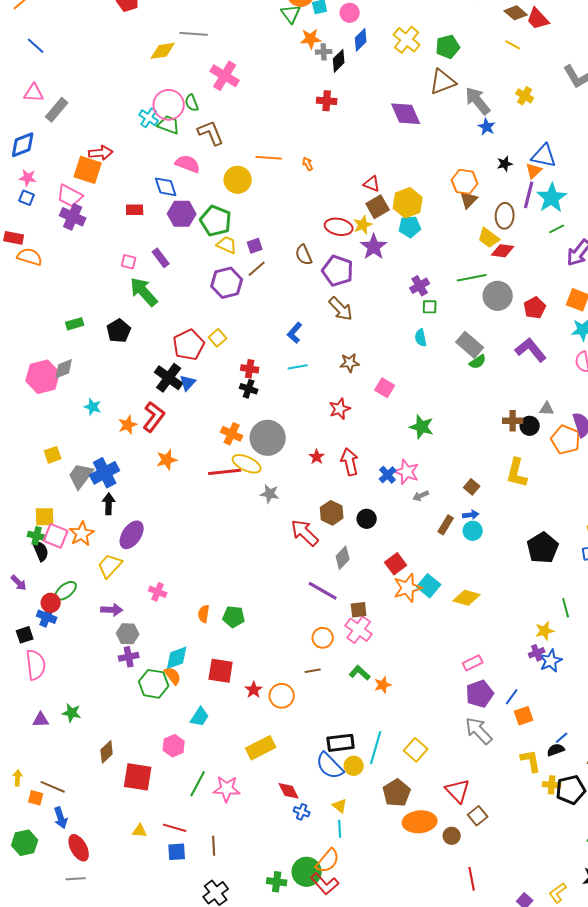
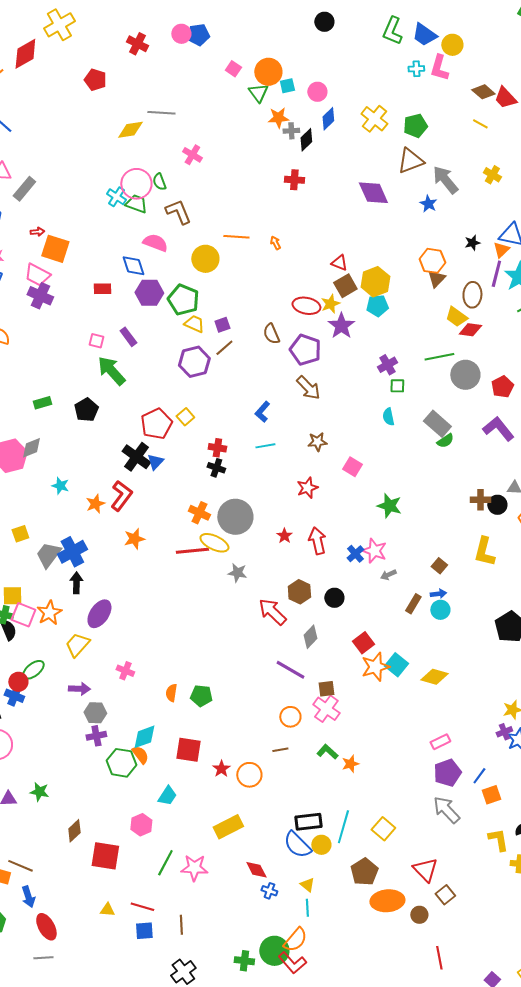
pink cross: (225, 76) -> (192, 155), size x0.7
blue star: (487, 127) -> (428, 204), moved
red arrow: (101, 153) -> (37, 232), moved, size x0.6

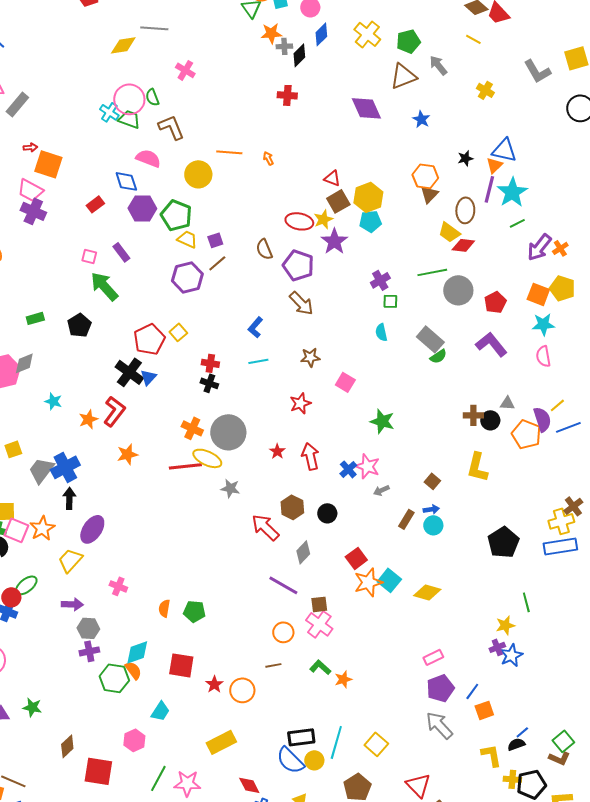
gray arrow: (445, 180) -> (438, 65), moved, size x0.7
red rectangle: (102, 289) -> (95, 204), turned -36

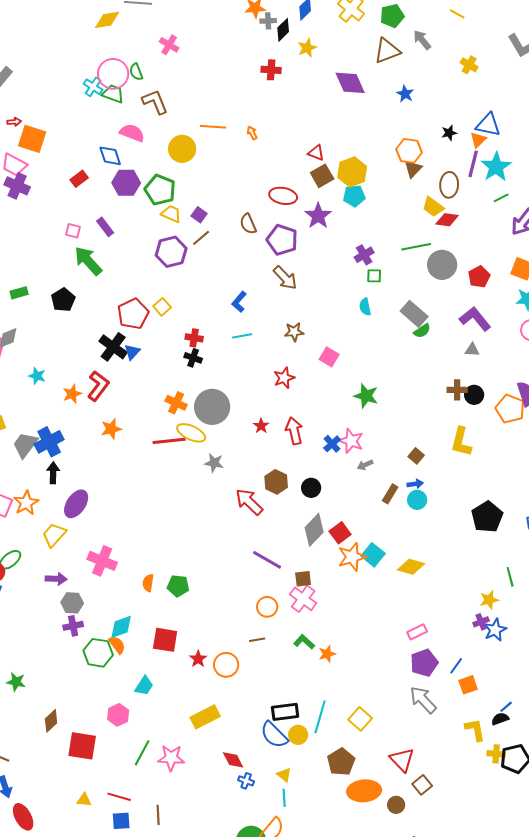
yellow star: (323, 219) -> (307, 48), moved
purple square: (215, 240) -> (199, 215), turned -35
gray triangle: (507, 403) -> (472, 350), moved
gray diamond: (303, 552) -> (314, 530), moved, size x1.4
pink cross: (118, 586) -> (102, 561), size x1.6

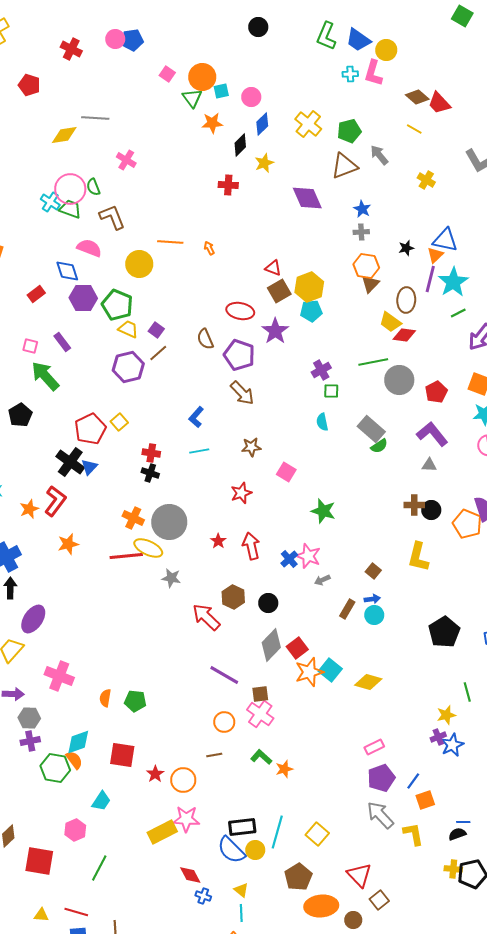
gray cross: (268, 21) -> (361, 232), moved
blue line: (506, 707) -> (463, 822), turned 40
yellow L-shape: (475, 730) -> (413, 834), moved
pink star: (171, 758) -> (186, 819), moved

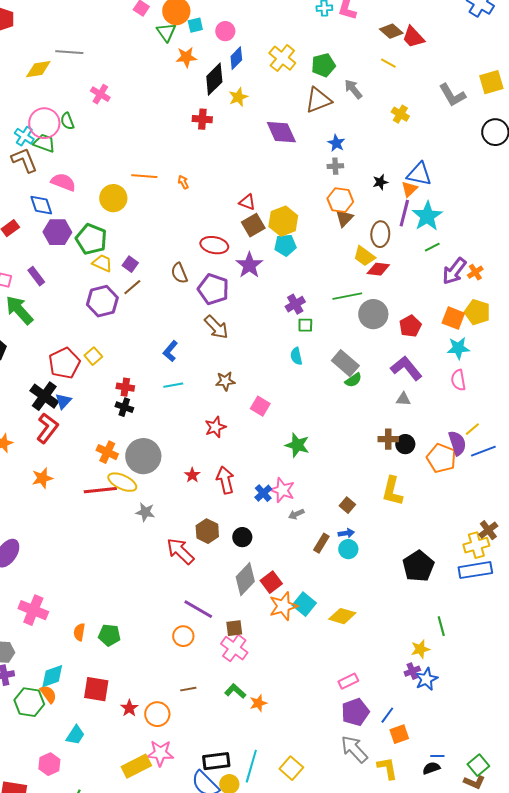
black diamond: (240, 145) -> (214, 79), size x1.4
brown L-shape: (112, 217) -> (24, 160), moved
red L-shape: (55, 501) -> (47, 428), moved
orange circle: (224, 722) -> (183, 636), moved

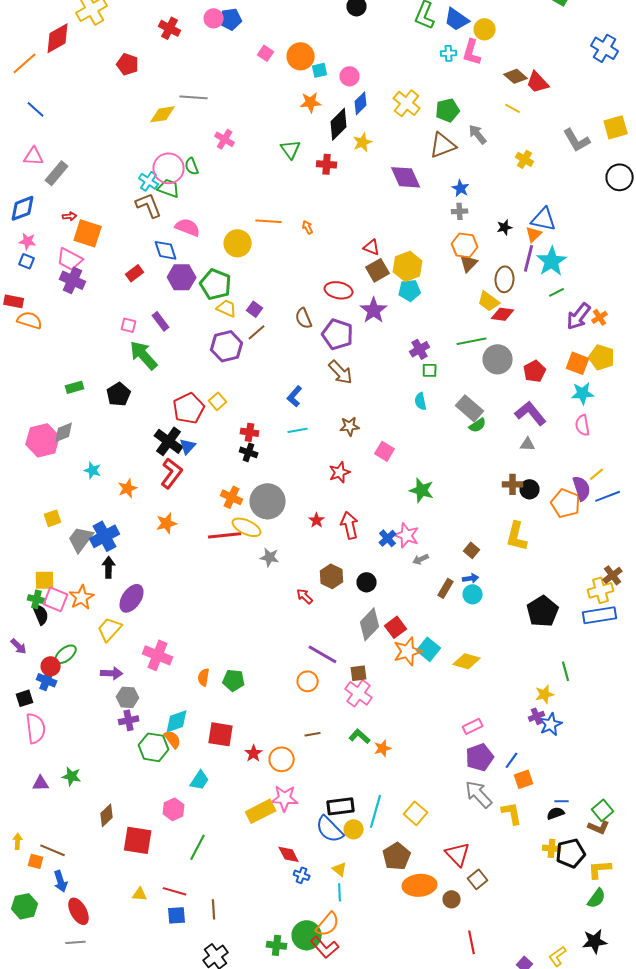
green triangle: (166, 32) -> (291, 149), moved
red arrow: (180, 551) -> (305, 596), size x0.6

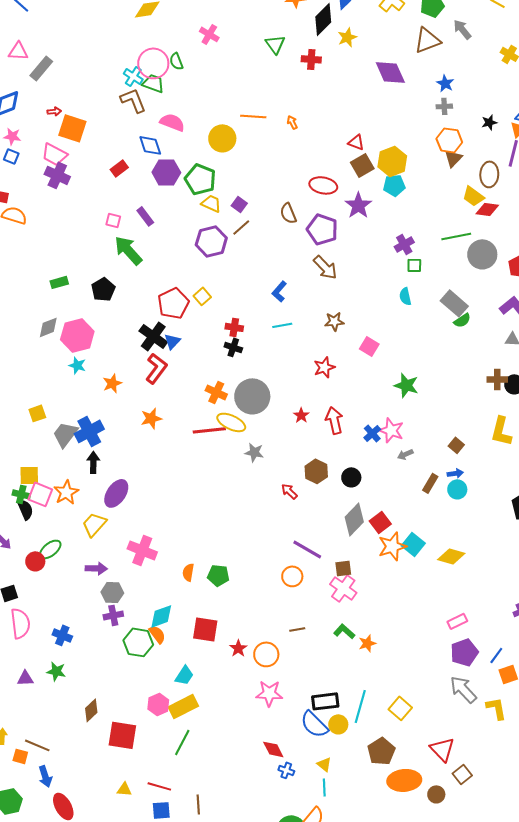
pink hexagon: (43, 440) -> (77, 335), moved
blue cross: (47, 680) -> (62, 635), moved
yellow rectangle: (261, 811) -> (183, 706), moved

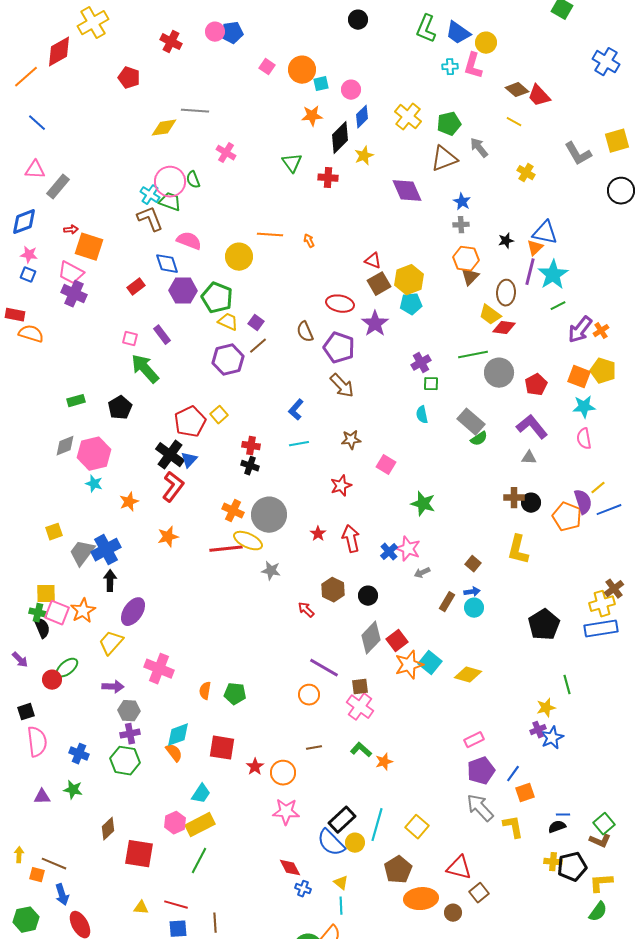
green hexagon: (138, 642) -> (125, 761), moved
black rectangle: (325, 701) -> (342, 820), turned -36
red triangle: (442, 749) -> (459, 868), turned -32

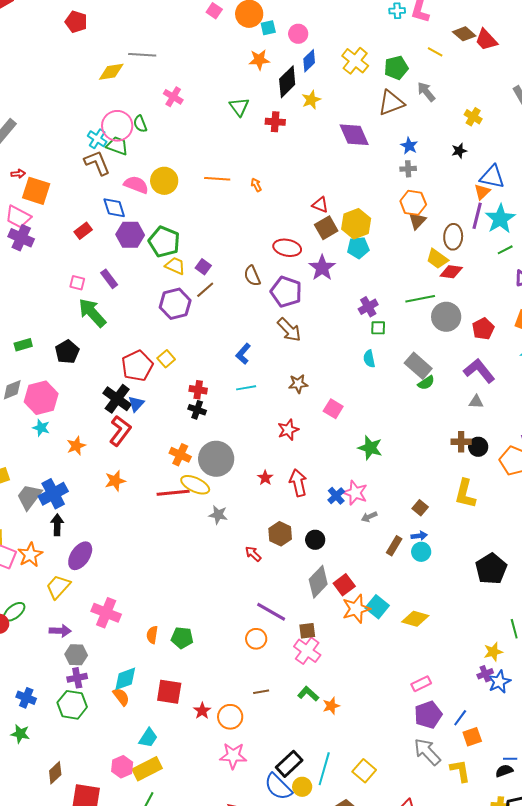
yellow line: (514, 122) -> (435, 52), moved
black star: (506, 241) -> (459, 151), moved
yellow circle: (239, 257) -> (164, 181), moved

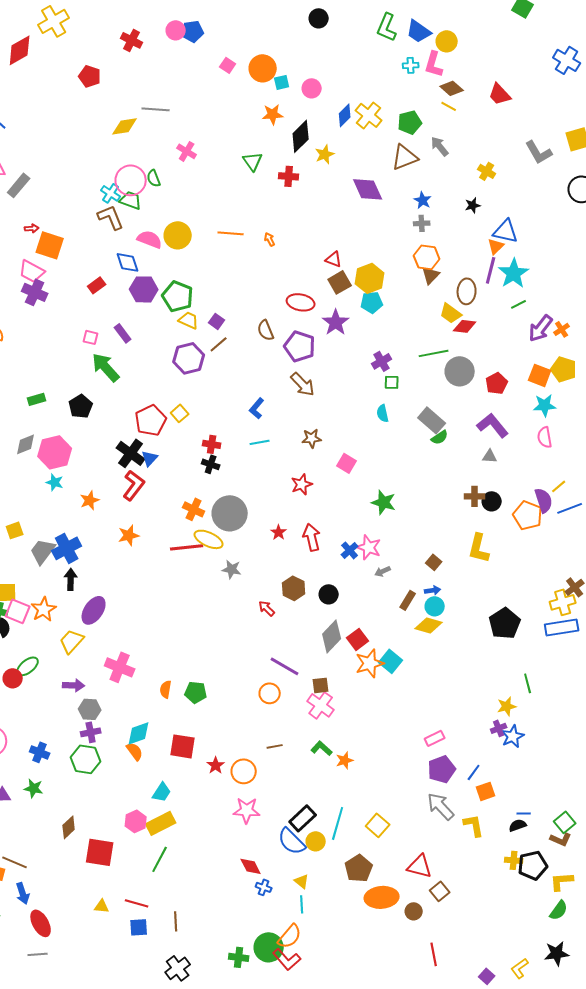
brown diamond: (464, 34) -> (452, 88), moved
blue diamond: (309, 61) -> (345, 115), moved
yellow diamond: (415, 619) -> (429, 625), moved

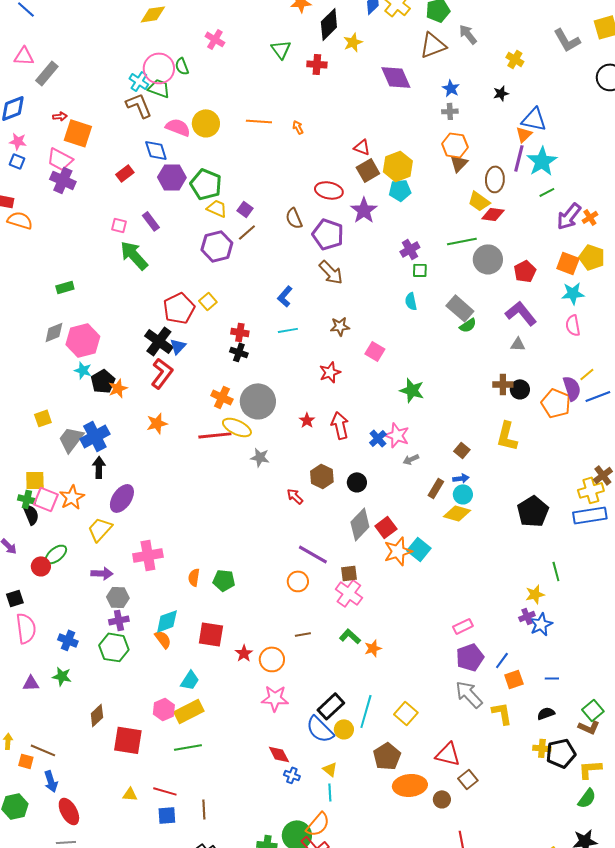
black pentagon: (81, 406) -> (103, 381), moved
pink cross: (120, 667) -> (148, 555), turned -32
blue line: (524, 813) -> (552, 678), moved
green line: (160, 859) -> (188, 747), turned 52

